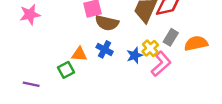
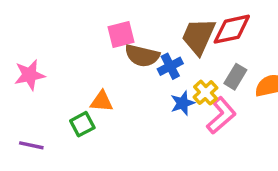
pink star: (30, 15) -> (30, 75), moved
blue cross: (105, 49) -> (170, 66), moved, turned 35

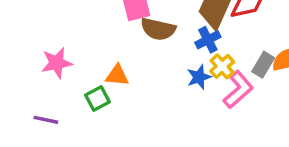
blue cross: (170, 66) -> (208, 40), moved
pink star: (30, 75) -> (57, 63), moved
gray rectangle: (235, 77) -> (263, 65), moved

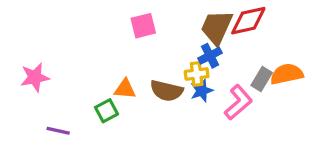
brown semicircle: (158, 29) -> (167, 91), moved
pink star: (57, 63) -> (35, 77), moved
yellow cross: (222, 66) -> (197, 74), moved, turned 35

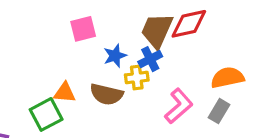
gray rectangle: (262, 79) -> (219, 111), moved
blue star: (202, 91) -> (115, 56), moved
green square: (107, 111) -> (46, 114), size x1.4

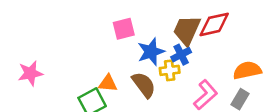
blue star: (115, 56) -> (151, 52), size x1.4
brown semicircle: (107, 94) -> (144, 85), turned -140

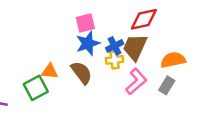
pink square: (124, 29) -> (85, 23), moved
brown trapezoid: (187, 30) -> (135, 47), moved
yellow cross: (170, 70) -> (115, 60), moved

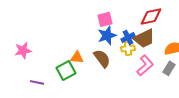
brown trapezoid: (135, 47) -> (144, 38), turned -140

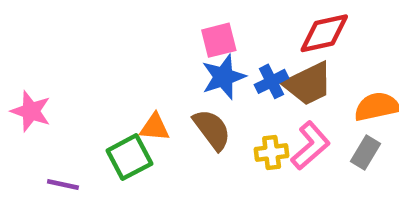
yellow cross: (128, 48) -> (272, 152), moved
pink star: (23, 50) -> (31, 111), turned 30

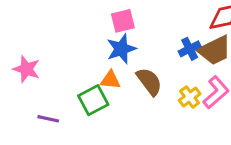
pink square: (219, 40) -> (123, 21), moved
blue star: (223, 77) -> (121, 49), moved
yellow cross: (272, 152) -> (190, 97), turned -30

